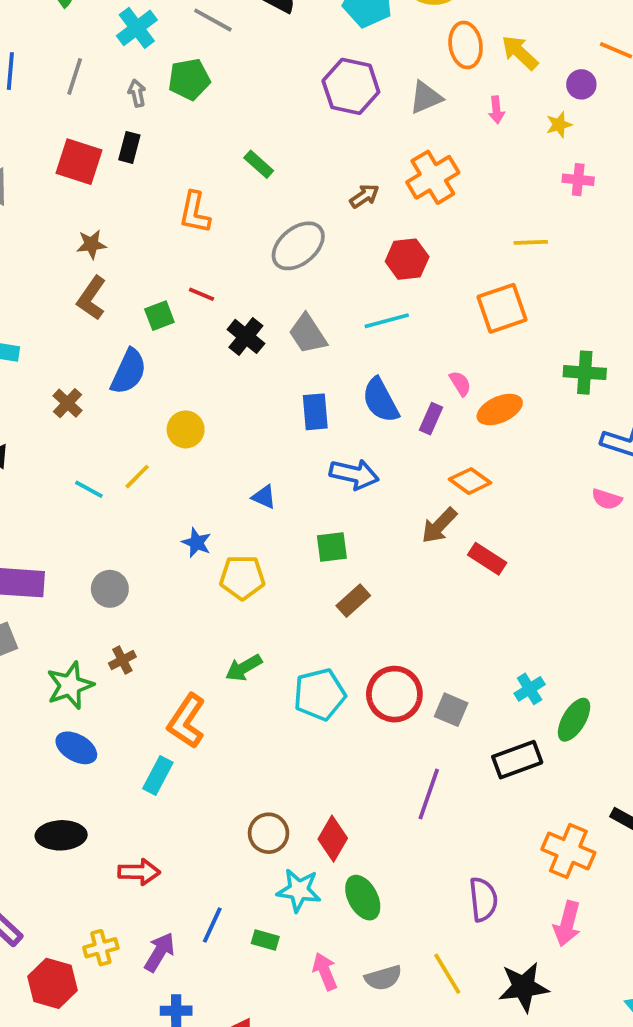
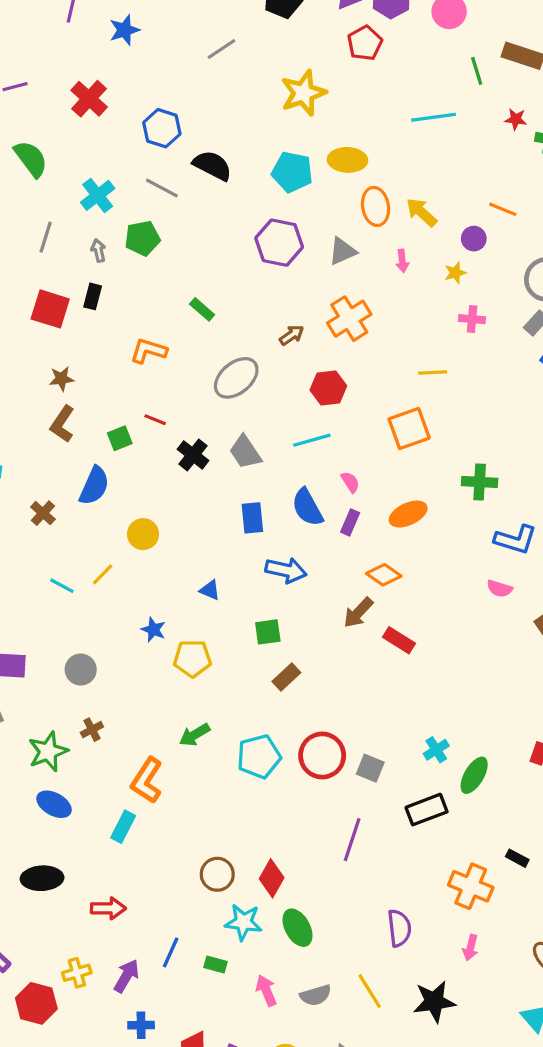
orange L-shape: (195, 212) -> (148, 351), turned 96
pink semicircle: (460, 383) -> (350, 482), moved
pink arrow: (567, 924) -> (470, 948), size x0.7

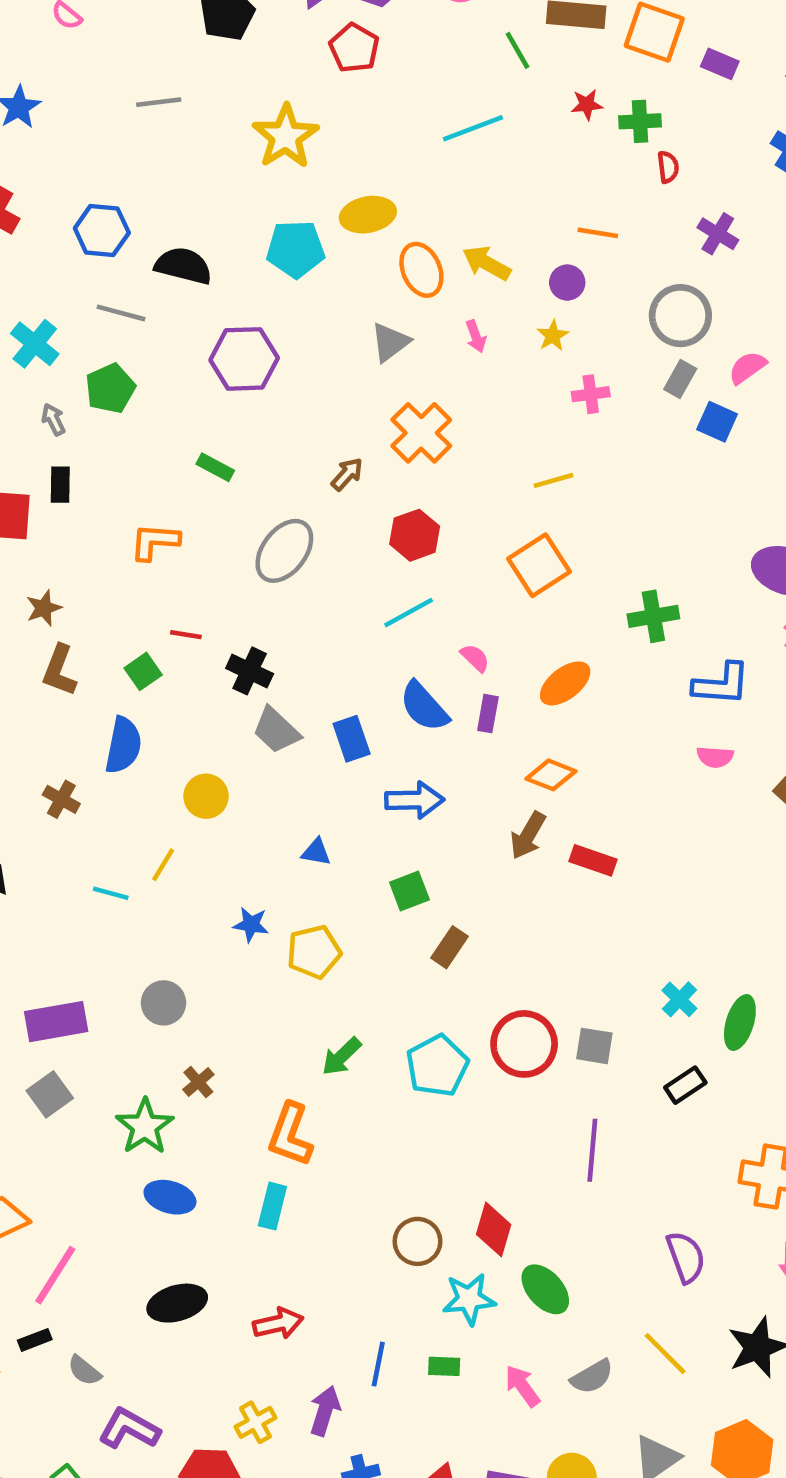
gray line: (222, 49) -> (159, 102), turned 40
purple hexagon: (279, 243) -> (244, 359), moved
gray trapezoid: (245, 452) -> (276, 730), moved
black rectangle: (427, 810) -> (685, 1085), size x0.7

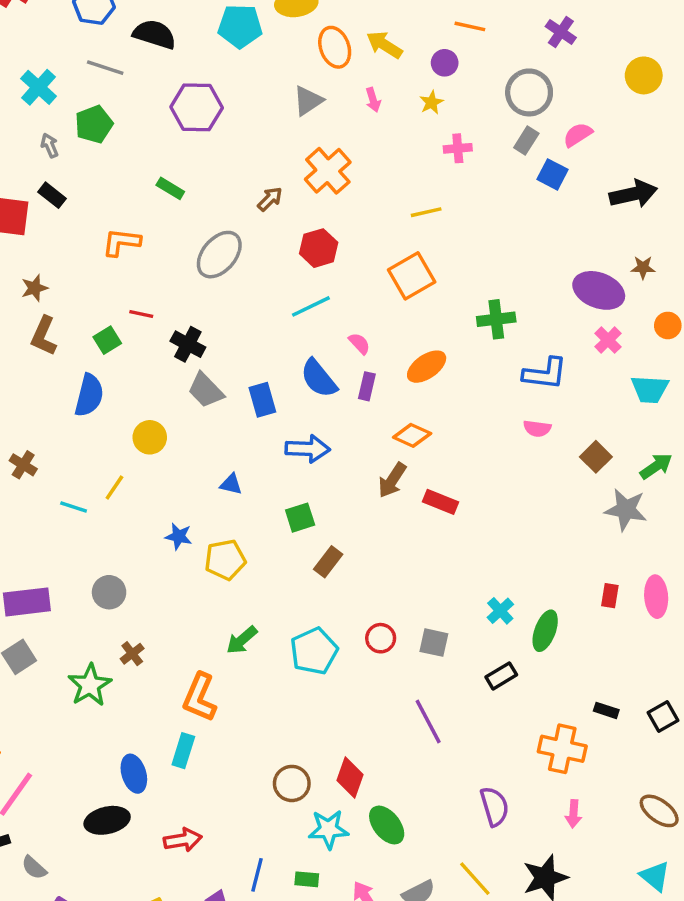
black rectangle: (60, 485) -> (52, 195), turned -56
brown cross: (61, 799) -> (23, 465), moved
red circle: (524, 1044) -> (381, 638), size x0.6
purple line: (592, 1150) -> (428, 722), turned -36
blue ellipse: (170, 1197) -> (134, 774), moved, turned 54

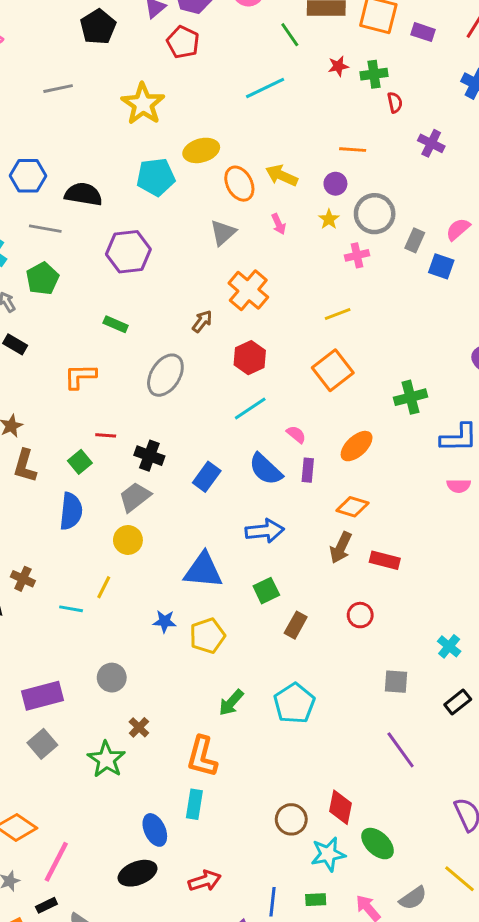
gray circle: (529, 92) -> (375, 214), moved
gray trapezoid: (206, 390) -> (135, 497), moved, turned 104
blue rectangle: (262, 400) -> (207, 477), moved, turned 60
blue triangle: (231, 484) -> (203, 570), size x2.0
red circle: (381, 638) -> (360, 615), moved

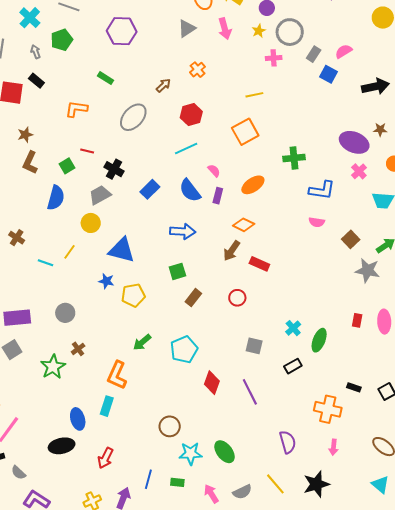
pink arrow: (279, 224) -> (225, 29), size x1.5
orange cross: (248, 290) -> (198, 70), size x0.6
blue triangle: (203, 570) -> (122, 250), moved
red diamond: (340, 807) -> (212, 383), moved
red arrow: (205, 881) -> (105, 458), turned 125

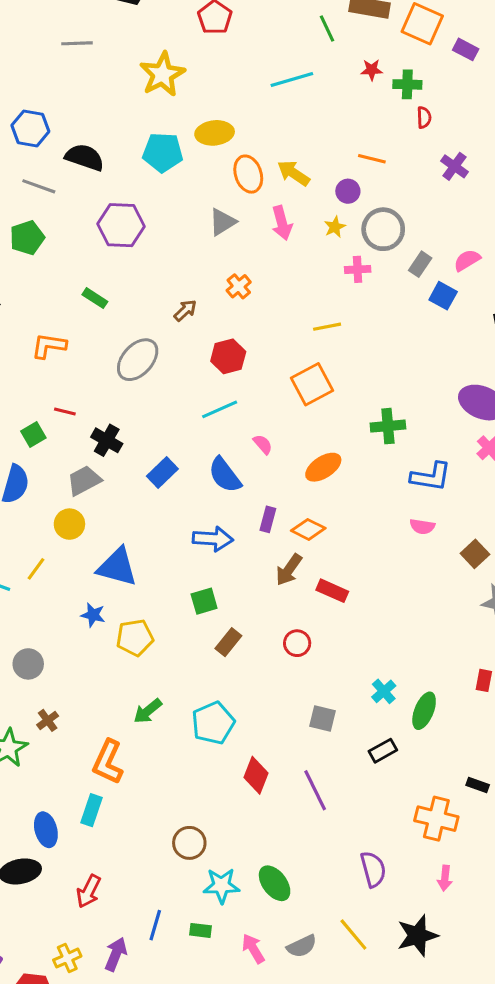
purple rectangle: (218, 196) -> (268, 519), moved

